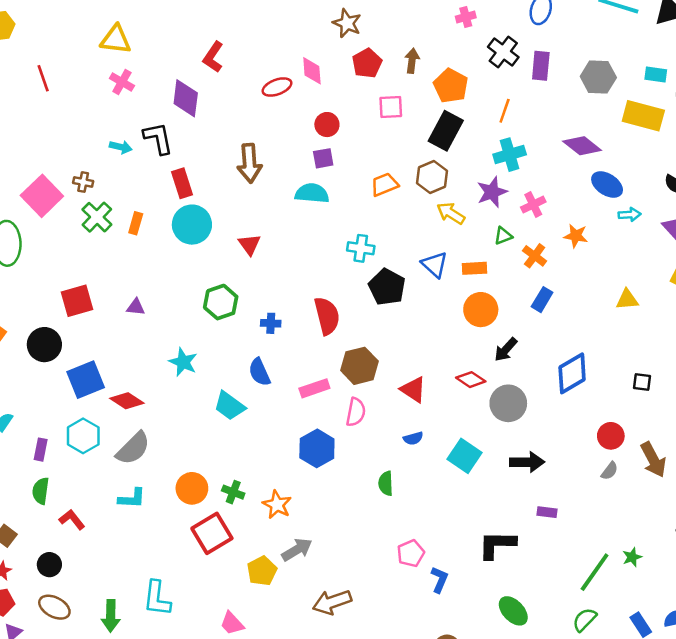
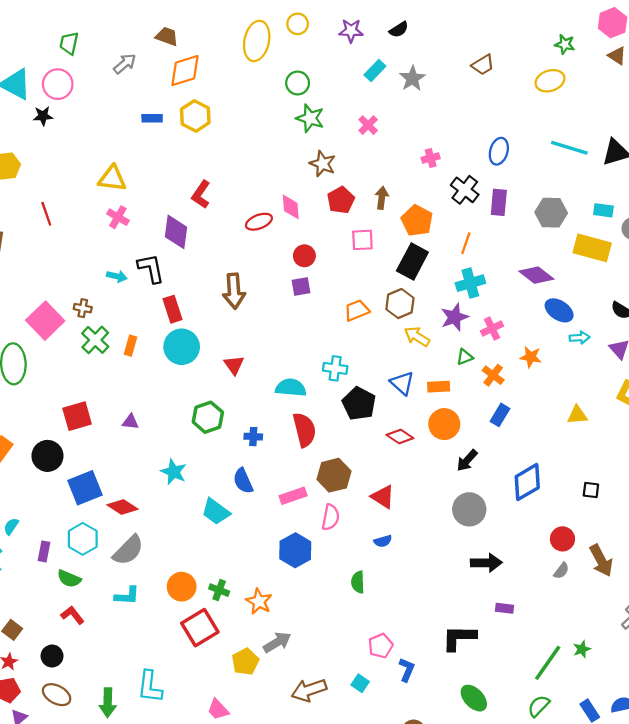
cyan semicircle: (312, 193) -> (291, 388), moved
red diamond: (471, 380) -> (400, 437), moved
cyan square: (465, 456) -> (360, 683), moved, size x0.6
green semicircle: (41, 491) -> (69, 579), moved, turned -75

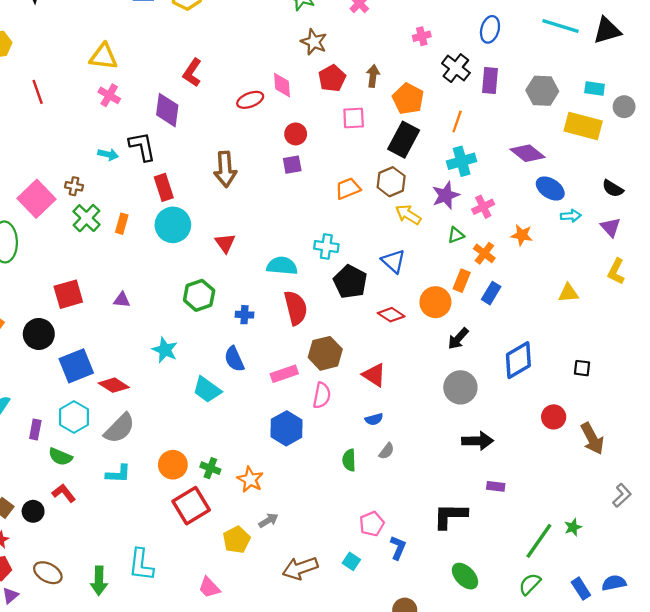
orange rectangle: (439, 387) -> (462, 281), moved, turned -65
gray semicircle: (561, 571) -> (387, 451), moved
gray arrow: (277, 642) -> (268, 520), size x0.7
black circle: (52, 656) -> (33, 511), moved

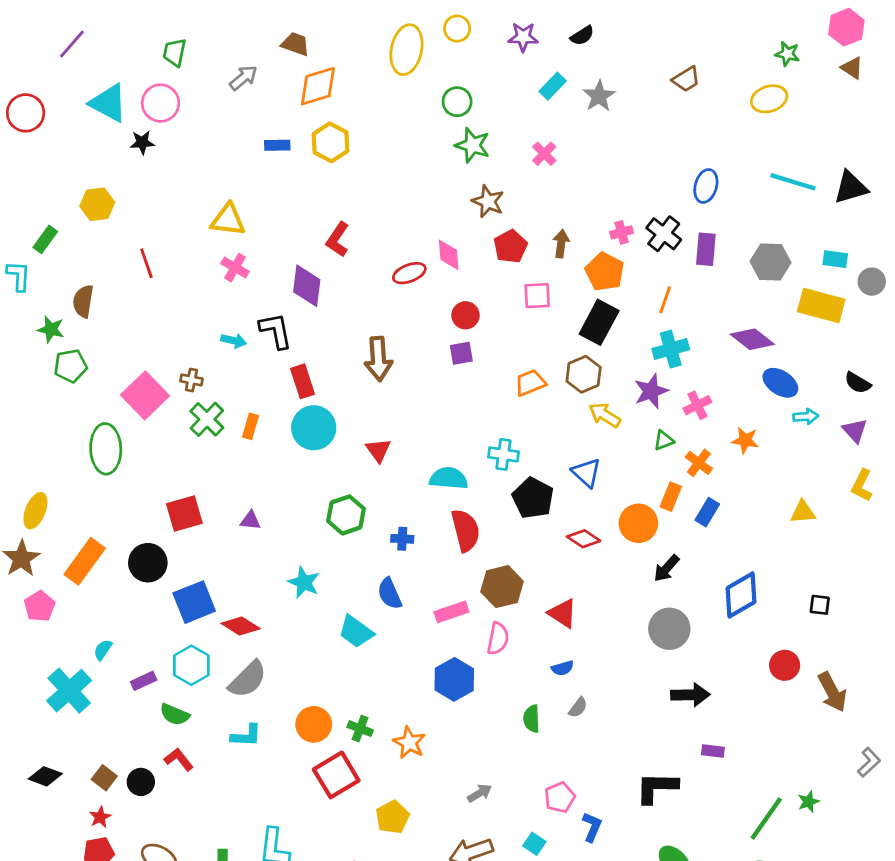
pink cross: (422, 36) -> (622, 232), moved
purple rectangle: (35, 429) -> (144, 681), turned 54
gray arrow: (268, 520) -> (480, 793), moved

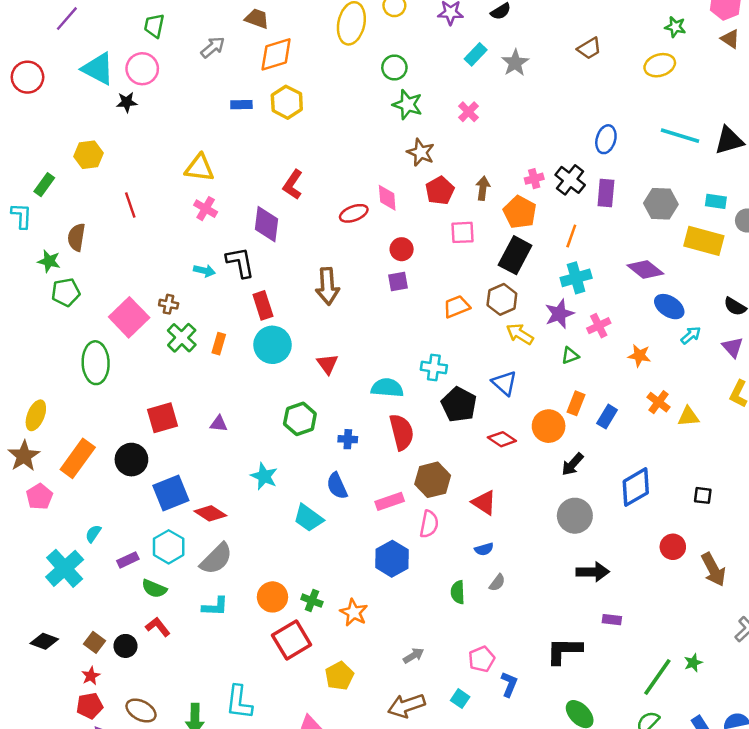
cyan arrow: (806, 417) -> (691, 335), turned -36
orange cross: (699, 463) -> (659, 402), moved

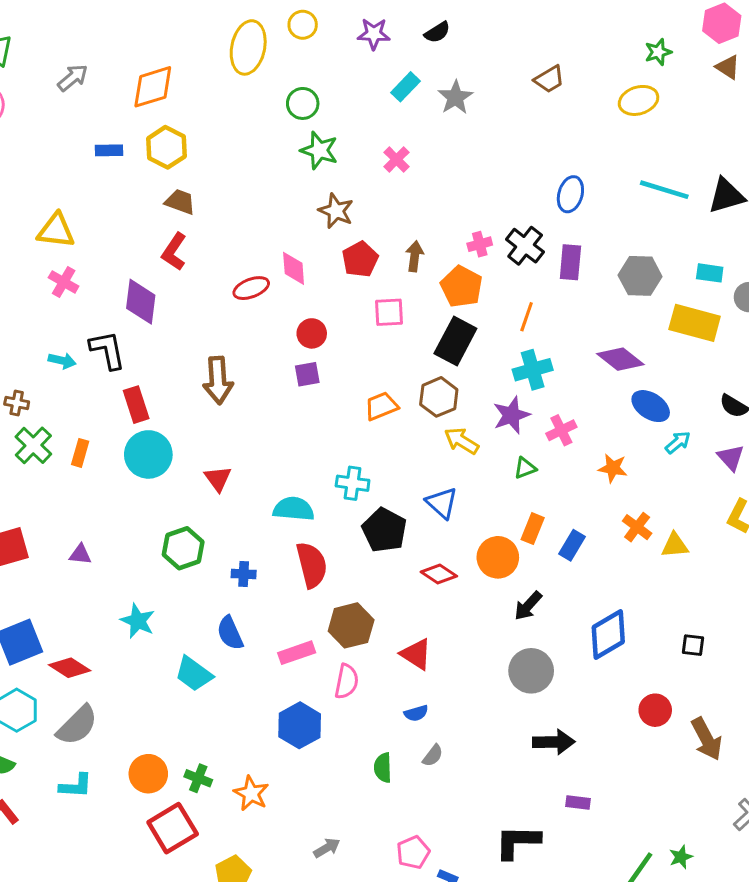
brown trapezoid: (257, 19) -> (180, 202), moved
green star: (675, 27) -> (658, 52), turned -30

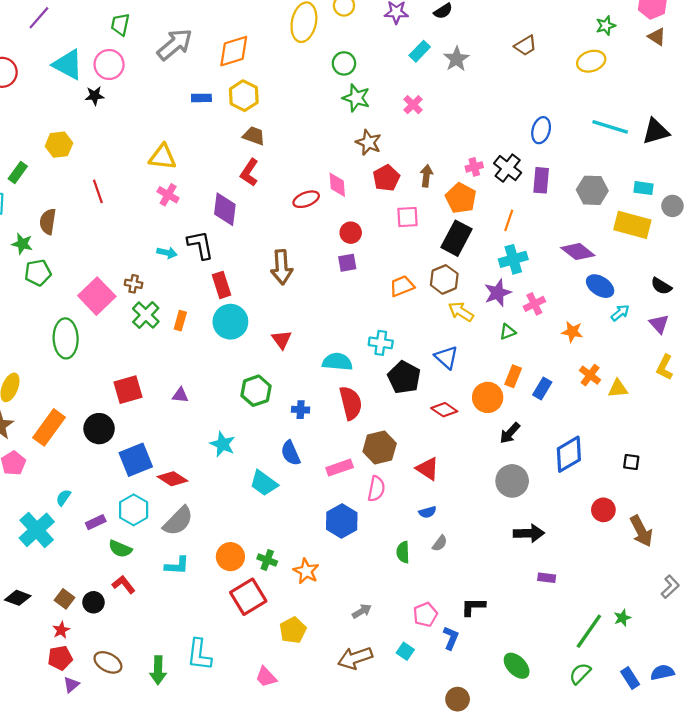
gray arrow: (73, 78) -> (175, 44), size x1.6
black L-shape: (517, 842) -> (473, 607), moved, size x0.7

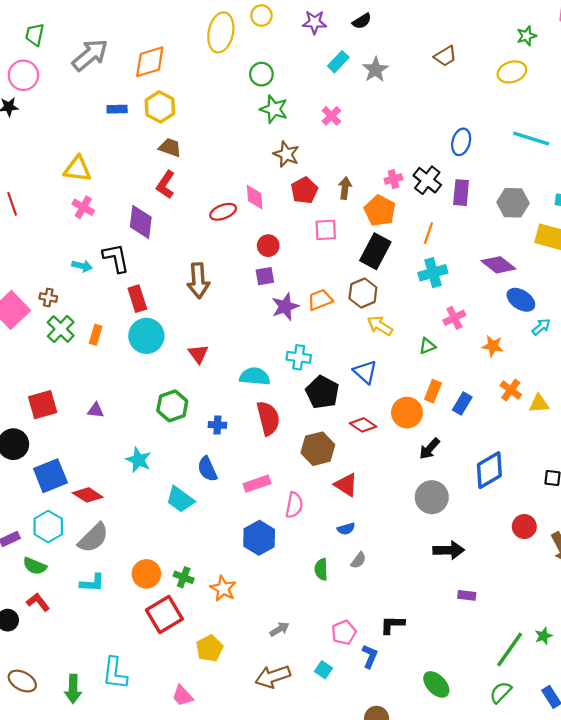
purple star: (498, 293) -> (285, 307), moved
brown hexagon: (380, 448) -> (318, 449), moved

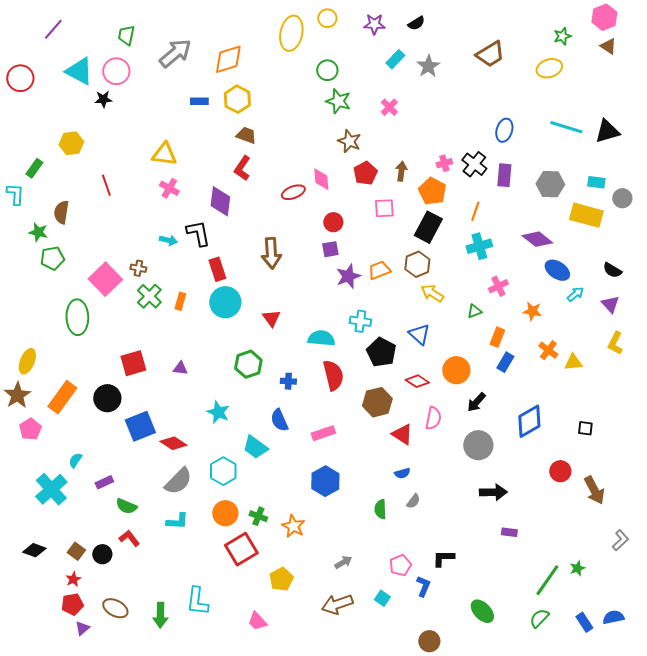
brown trapezoid: (445, 56) -> (490, 54), size x1.4
orange rectangle: (433, 391) -> (497, 337), moved
pink semicircle: (294, 505) -> (433, 418), moved
cyan hexagon: (48, 527) -> (223, 471), moved

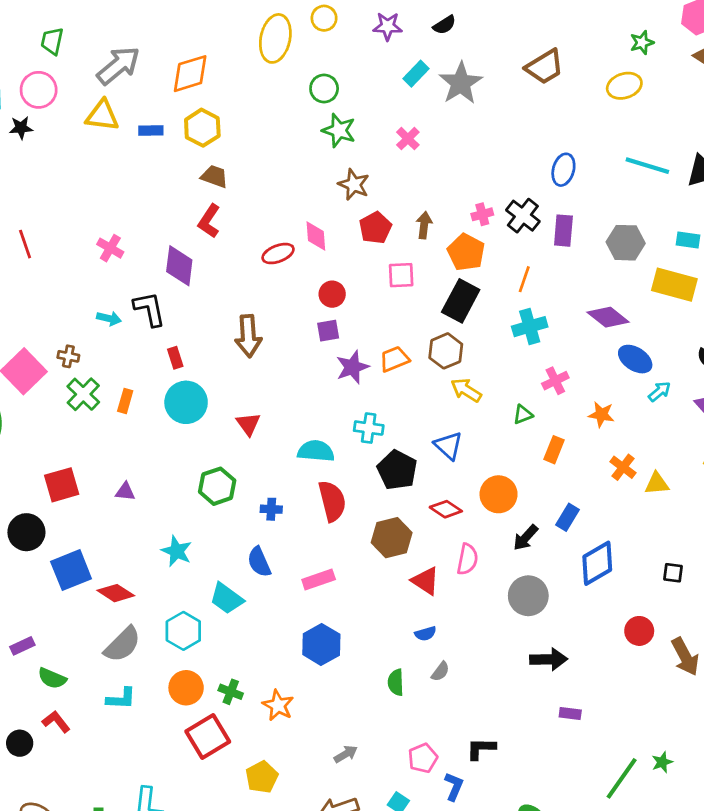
gray star: (428, 66) -> (461, 83), size x1.4
yellow triangle: (164, 154) -> (102, 116), moved
red rectangle: (217, 269) -> (175, 358), size x0.7
blue rectangle: (505, 362) -> (568, 517), moved

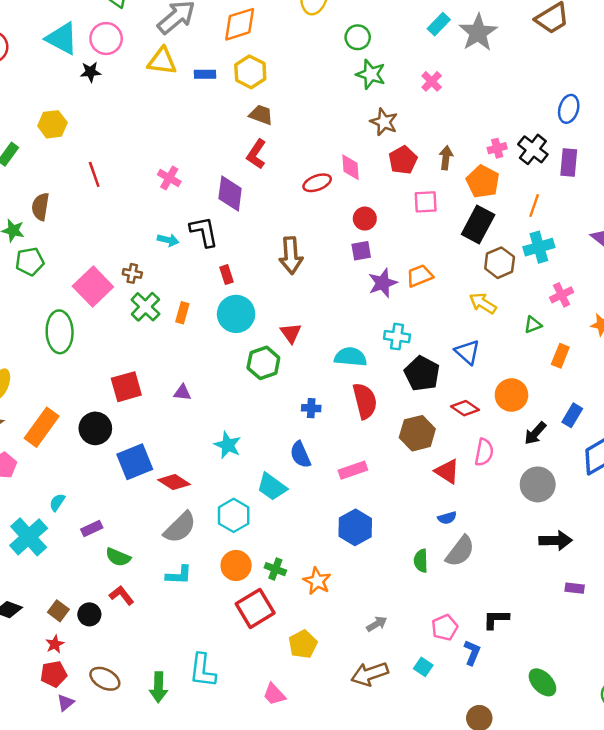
brown hexagon: (446, 351) -> (500, 263), moved
green hexagon: (217, 486) -> (263, 363), moved
gray semicircle: (440, 672) -> (460, 551), size x1.8

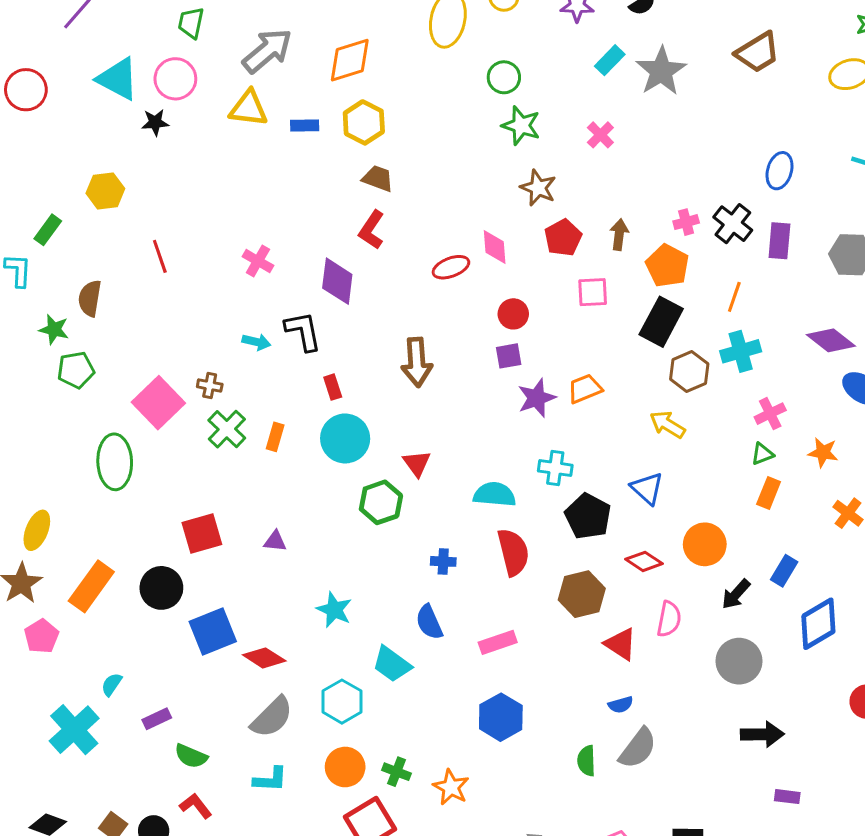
green triangle: (533, 325) -> (762, 454), moved

